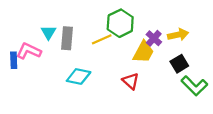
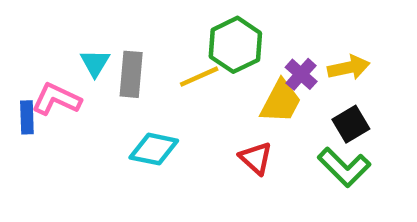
green L-shape: (194, 86) -> (344, 167), moved

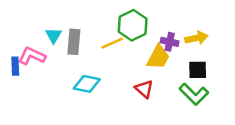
purple cross: (301, 74) -> (170, 42), turned -30
black square: (351, 124) -> (198, 70), turned 30

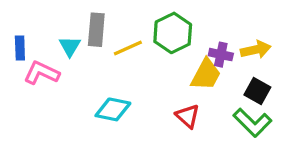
gray rectangle: (74, 42) -> (96, 30), moved
yellow line: (112, 43) -> (128, 48), moved
blue rectangle: (15, 66) -> (20, 48), moved
black square: (198, 70) -> (257, 91), turned 30

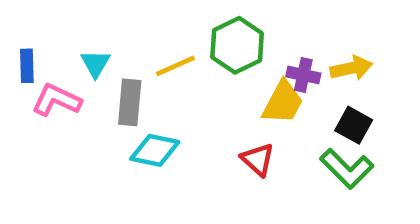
gray rectangle: (96, 30) -> (130, 102), moved

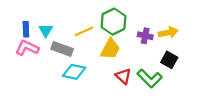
blue rectangle: (27, 66) -> (26, 29), moved
gray rectangle: (130, 102) -> (62, 49), turned -75
yellow trapezoid: (283, 102) -> (110, 49), moved
green L-shape: (347, 169) -> (150, 78), moved

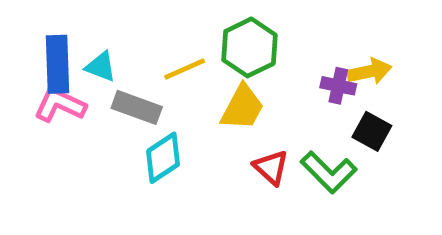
blue rectangle: (26, 29) -> (57, 64), size x1.6
cyan triangle: (46, 30) -> (101, 67), turned -40
purple cross: (145, 36) -> (338, 86), moved
cyan diamond: (74, 72) -> (163, 158), turned -45

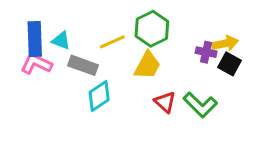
black square: (372, 131) -> (229, 64), moved

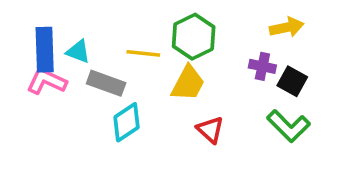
yellow line: (112, 42) -> (143, 53), turned 30
yellow arrow: (225, 43) -> (287, 27), moved
green L-shape: (200, 105) -> (289, 126), moved

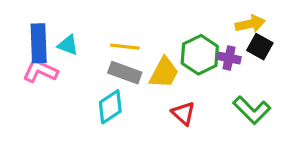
green hexagon: (194, 37) -> (200, 55), moved
black square: (292, 81) -> (260, 47), moved
gray rectangle: (106, 83) -> (125, 73), moved

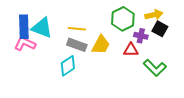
cyan triangle: (68, 45) -> (42, 28), size x1.6
green hexagon: (200, 55) -> (123, 19), moved
red triangle: (183, 113) -> (131, 50), moved, turned -42

